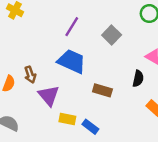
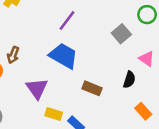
gray square: (112, 35) -> (121, 34), moved
brown arrow: (30, 75) -> (13, 55), moved, turned 35

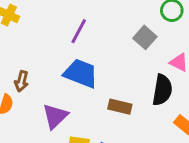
black semicircle: (129, 80) -> (162, 90), size x1.5
purple triangle: (37, 88) -> (55, 116), turned 30

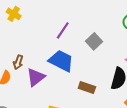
gray square: (145, 37) -> (94, 41), moved
purple triangle: (55, 116) -> (36, 77), moved

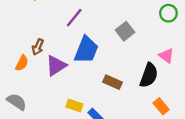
purple line: (63, 30) -> (74, 18), moved
blue trapezoid: (61, 61) -> (86, 50), turned 80

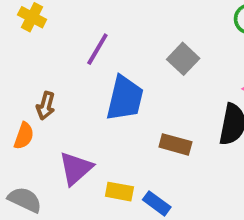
purple triangle: (56, 66) -> (76, 168), moved

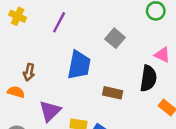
purple line: (97, 49) -> (59, 22), moved
orange semicircle: (24, 136) -> (16, 92), turned -91

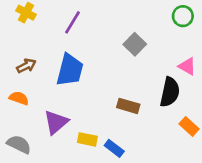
blue trapezoid: (79, 65) -> (70, 70), moved
brown arrow: (29, 72) -> (26, 66), moved, turned -133

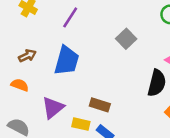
brown rectangle: (128, 106) -> (100, 105), moved

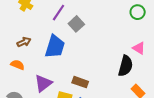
gray square: (126, 39) -> (76, 24), moved

